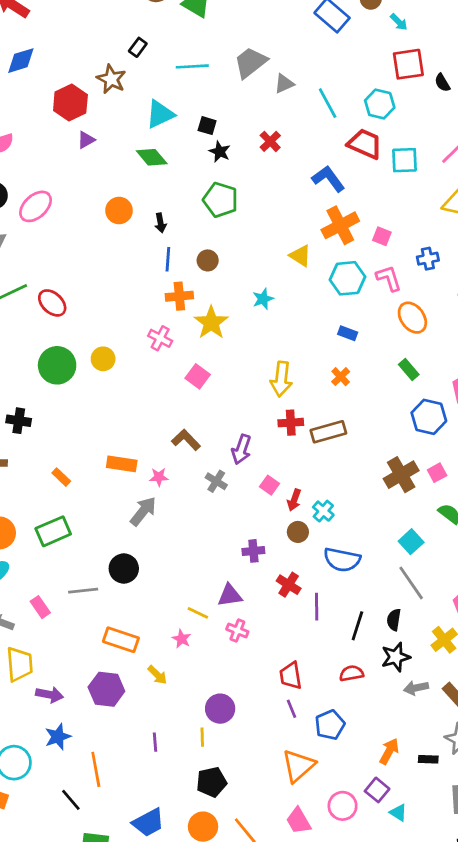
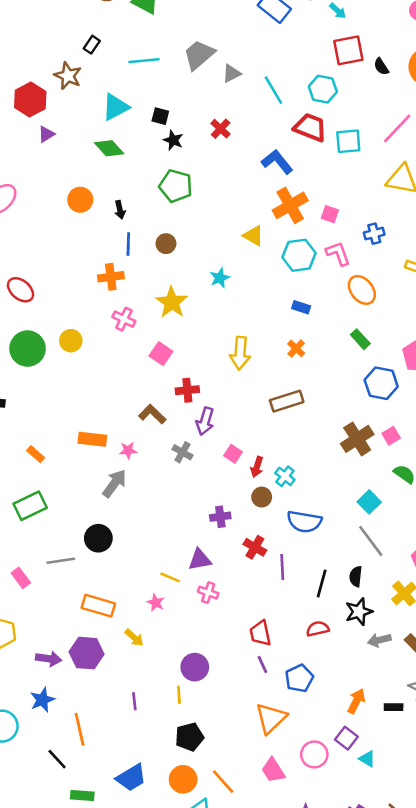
orange cross: (179, 296) -> (111, 277), moved
red cross: (291, 423) -> (187, 390), moved
purple arrow: (50, 695) -> (49, 659), moved

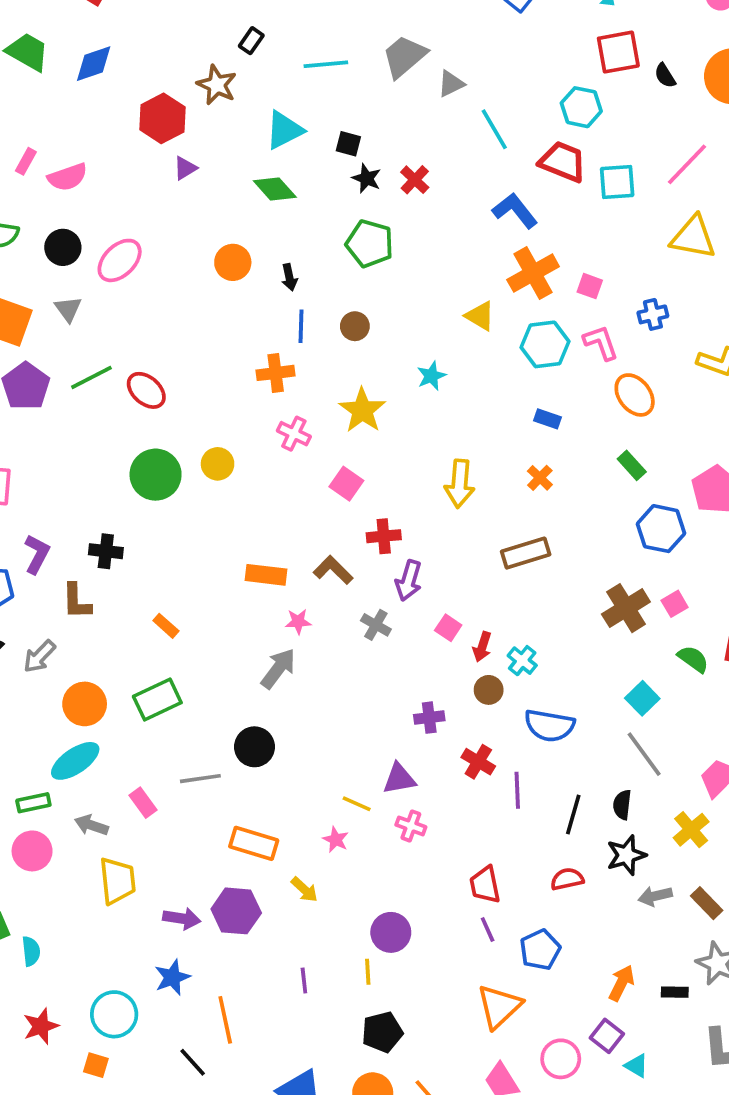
cyan line: (273, 90) -> (494, 129), moved
red cross: (221, 129) -> (415, 180), moved
orange rectangle: (92, 439) -> (266, 575), moved

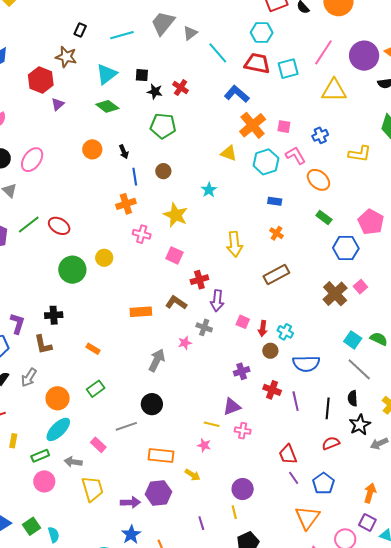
pink star: (298, 622) -> (185, 343), moved
green semicircle: (693, 659) -> (379, 339), moved
green rectangle: (157, 700) -> (96, 389), size x0.7

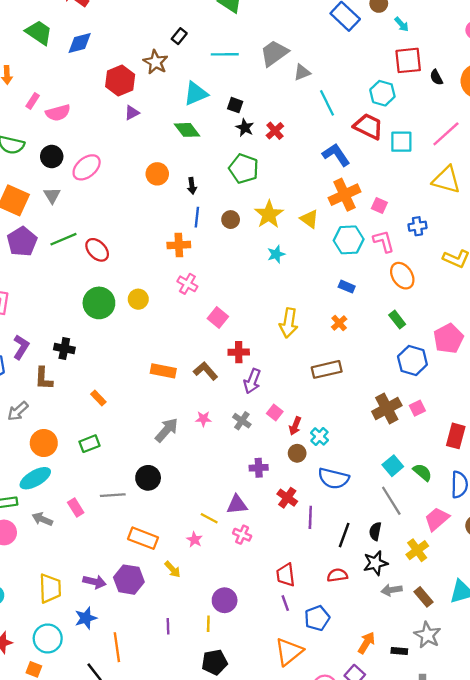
yellow star: (176, 215) -> (269, 214), moved
gray cross: (204, 327) -> (242, 421), moved
yellow trapezoid: (92, 489) -> (50, 588), moved

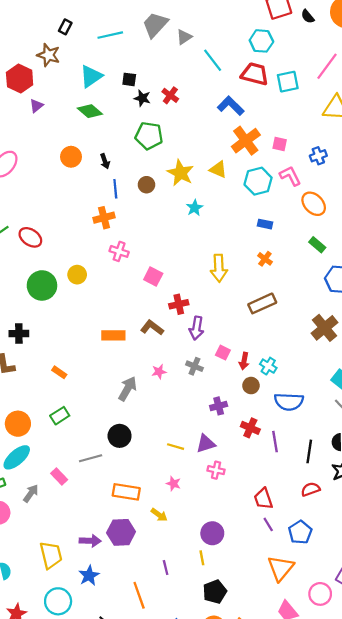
yellow line: (209, 518) -> (176, 447), moved
gray arrow: (42, 519) -> (31, 493), turned 114
orange line: (117, 647) -> (139, 595), moved

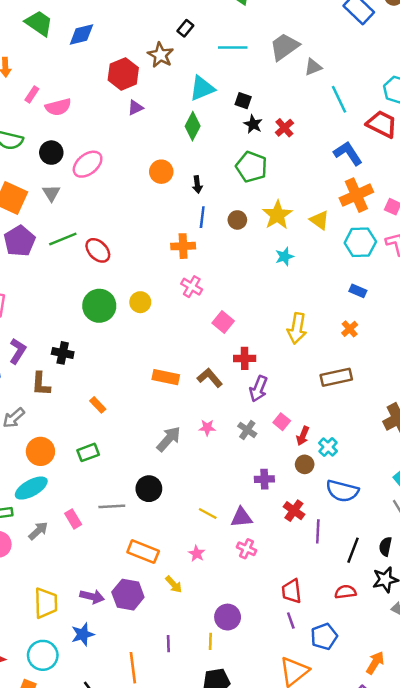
green diamond: (90, 111) -> (193, 126), turned 65

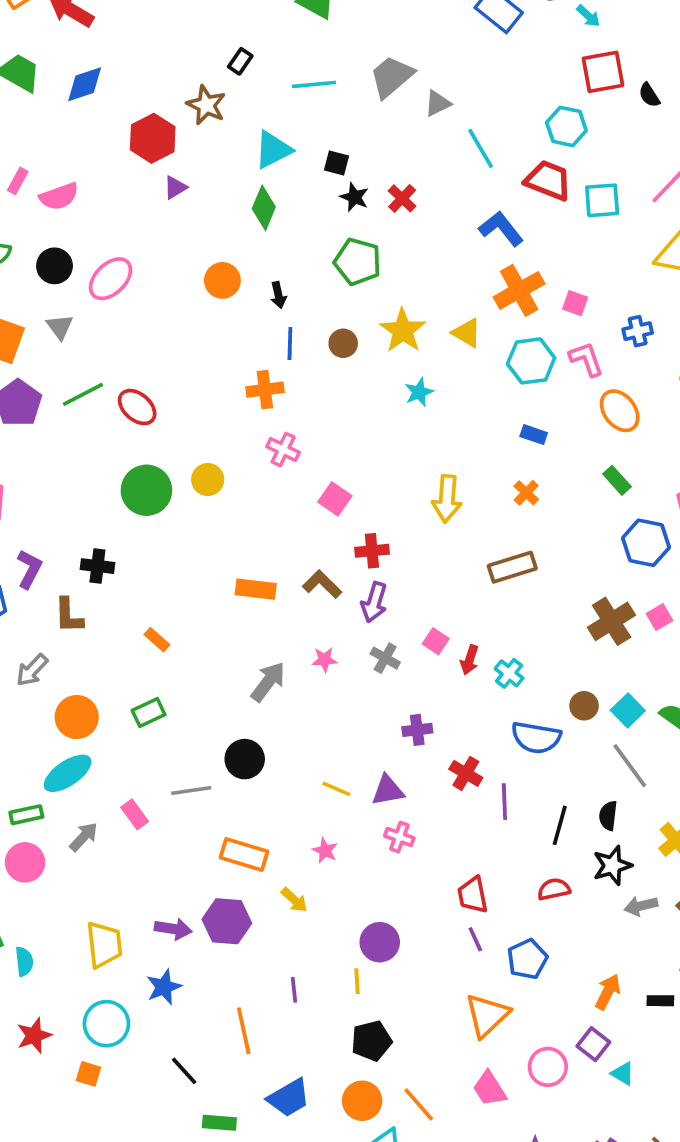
purple arrow: (258, 389) -> (374, 602), moved
brown circle: (305, 464) -> (584, 706), moved

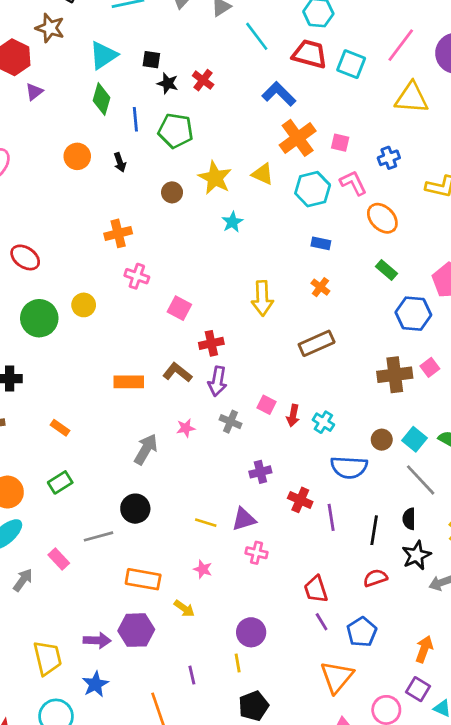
cyan square: (602, 200) -> (351, 64), turned 32
blue line: (290, 344) -> (135, 119), moved
brown cross: (612, 621) -> (395, 375), turned 32

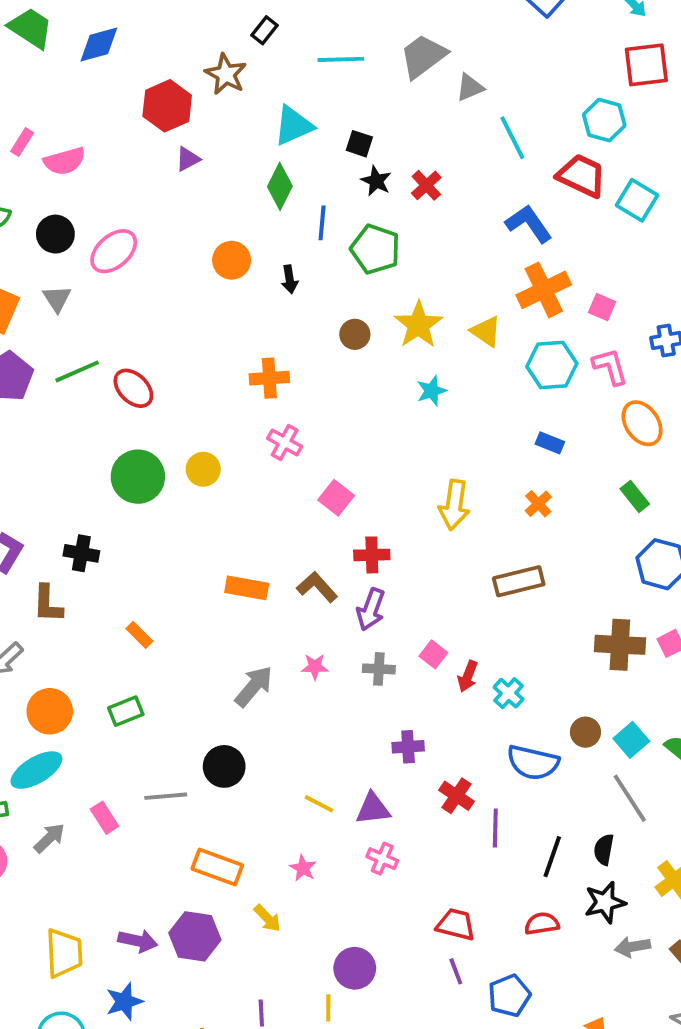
gray cross: (230, 422) -> (379, 669), turned -30
red trapezoid: (316, 589) -> (456, 924), turned 112

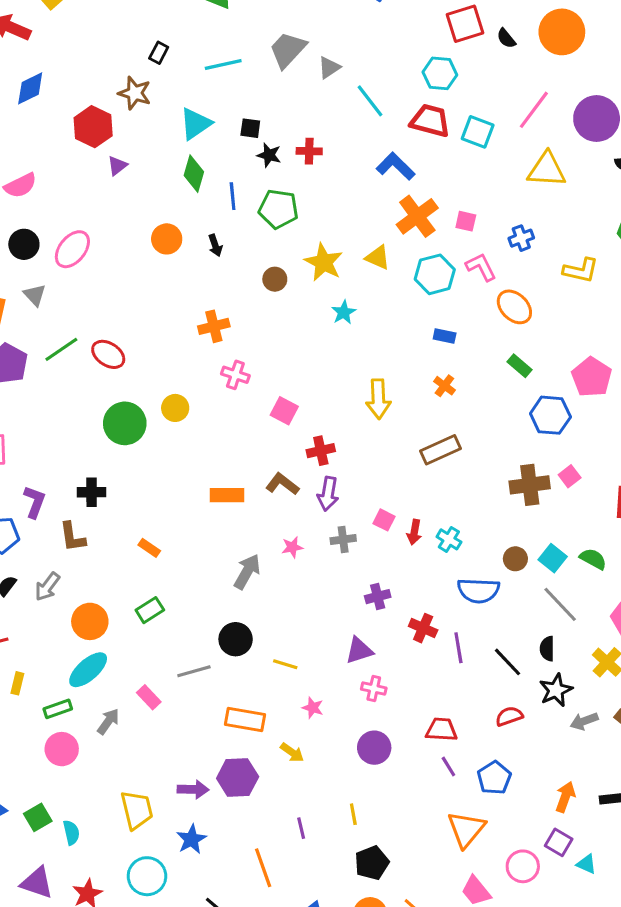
red cross: (426, 185) -> (309, 151), turned -35
yellow line: (319, 804) -> (285, 664), moved
black line: (552, 857) -> (508, 662), turned -52
purple circle: (355, 968) -> (374, 748), moved

